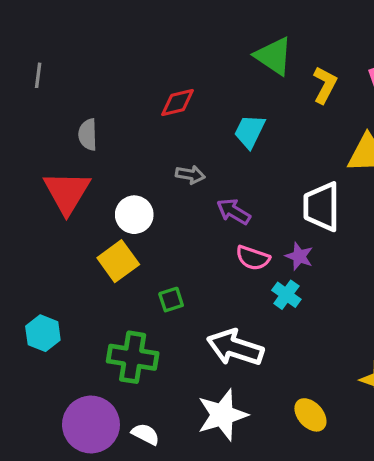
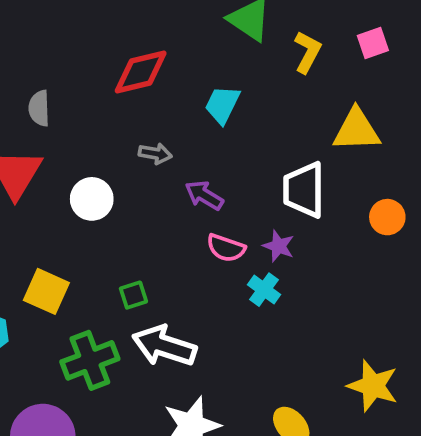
red diamond: (177, 103) -> (141, 72), size x1.4
yellow square: (118, 261) -> (46, 291), moved, turned -30
white arrow: (235, 348) -> (164, 346), moved
green cross: (133, 357) -> (90, 360), turned -30

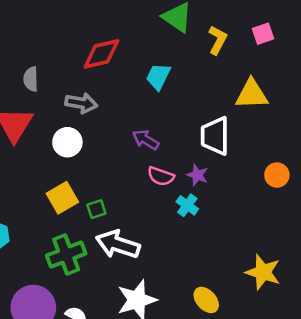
gray arrow: (155, 154) -> (81, 103), moved, size x1.4
orange circle: (387, 217) -> (277, 175), moved
yellow square: (46, 291) -> (62, 198), moved, turned 36

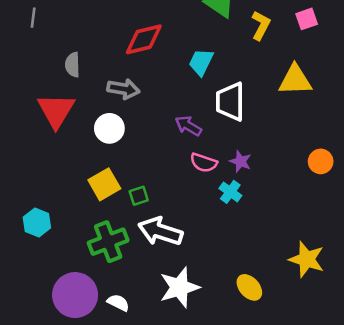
white trapezoid: (215, 136) -> (230, 102), moved

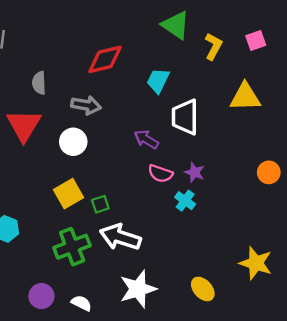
purple circle: (75, 295) -> (41, 296), size x0.6

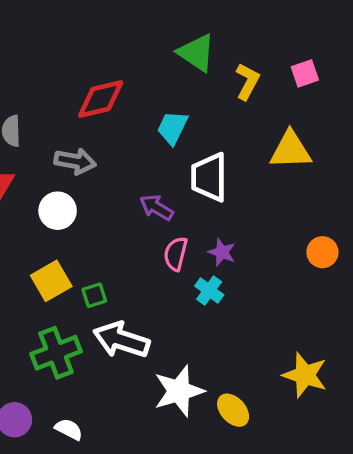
pink semicircle: (160, 174) -> (176, 254), turned 85
white star: (138, 289) -> (179, 391), moved

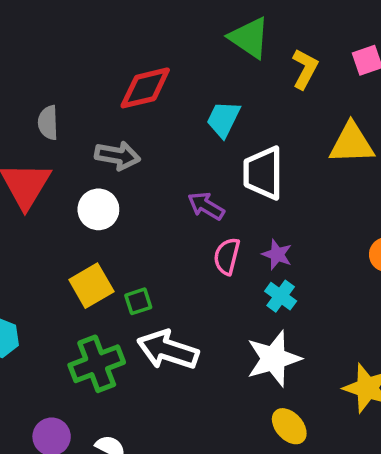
cyan cross: (209, 290) -> (281, 296), moved
white star: (179, 391) -> (274, 359), moved

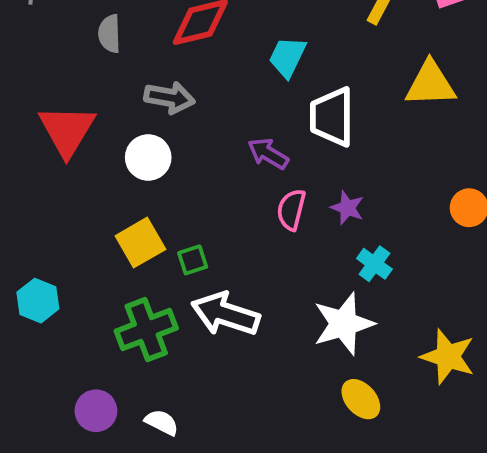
gray semicircle: (48, 123) -> (110, 34), moved
cyan cross: (281, 296) -> (374, 264), moved

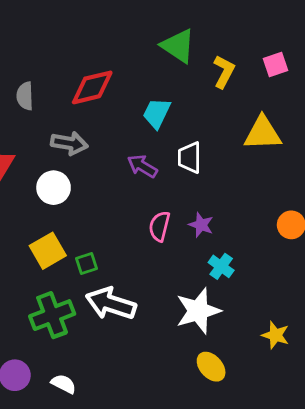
white trapezoid: (332, 117) -> (190, 158), size x0.7
purple arrow: (268, 154) -> (142, 166), moved
yellow star: (448, 357) -> (275, 335), size x0.7

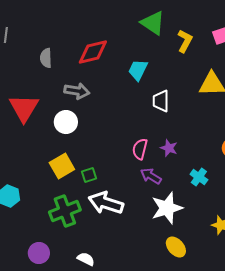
purple arrow: (142, 166) -> (151, 176), moved
cyan cross: (221, 266) -> (199, 177), moved
white semicircle: (64, 384) -> (86, 259), moved

